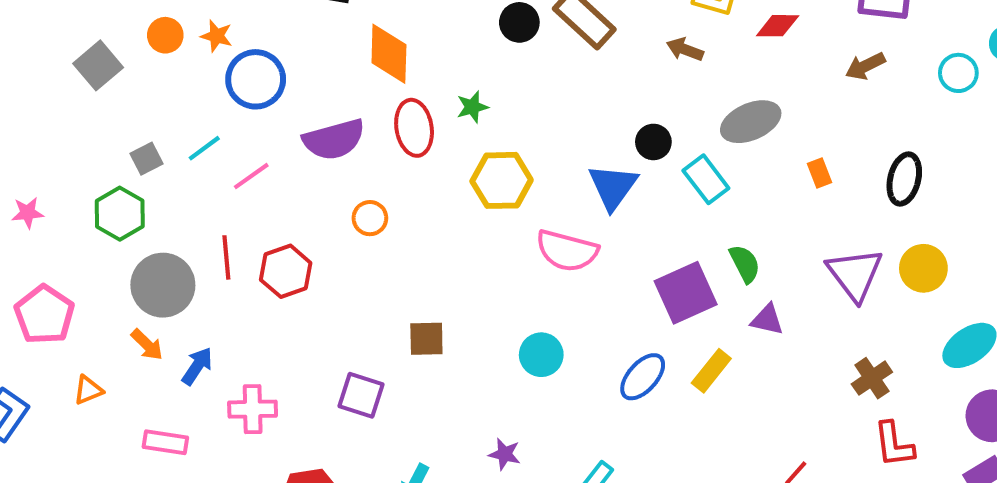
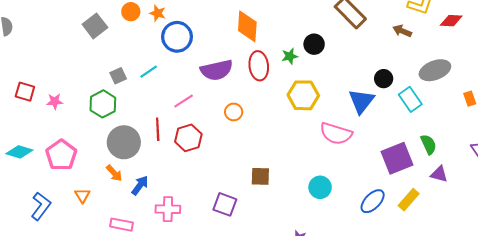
black circle: (519, 22) -> (314, 44), moved
pink line: (251, 176) -> (184, 101), moved
orange triangle: (88, 390) -> (82, 195), turned -42

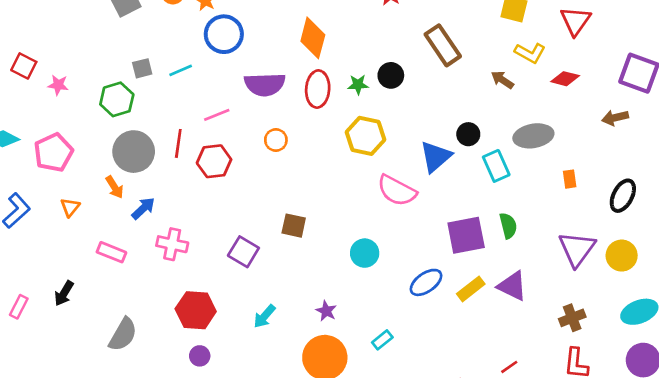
purple triangle: (439, 174) -> (512, 286), moved, size x1.4

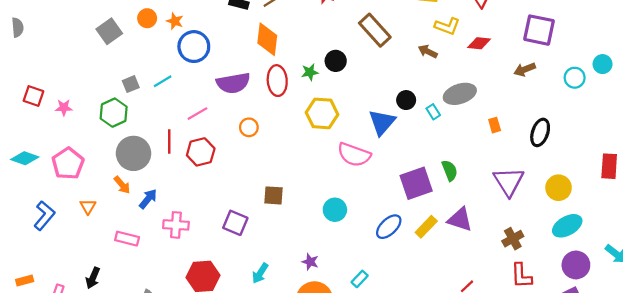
cyan rectangle: (496, 166) -> (433, 112), moved, size x0.6
yellow circle: (622, 256) -> (559, 188), moved

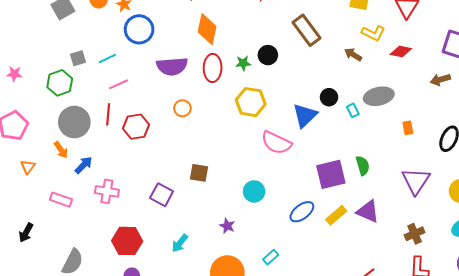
pink line: (197, 114) -> (119, 84), moved
purple star: (310, 262) -> (227, 226), moved

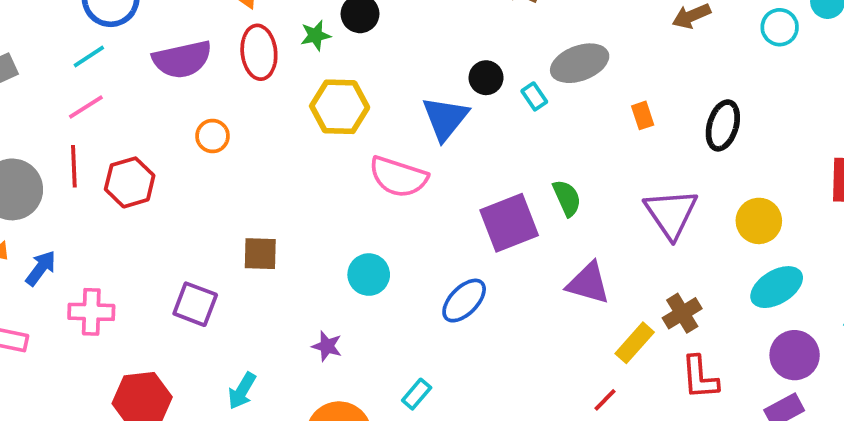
cyan line: (107, 58) -> (89, 56), moved
yellow rectangle: (336, 215) -> (635, 343), moved

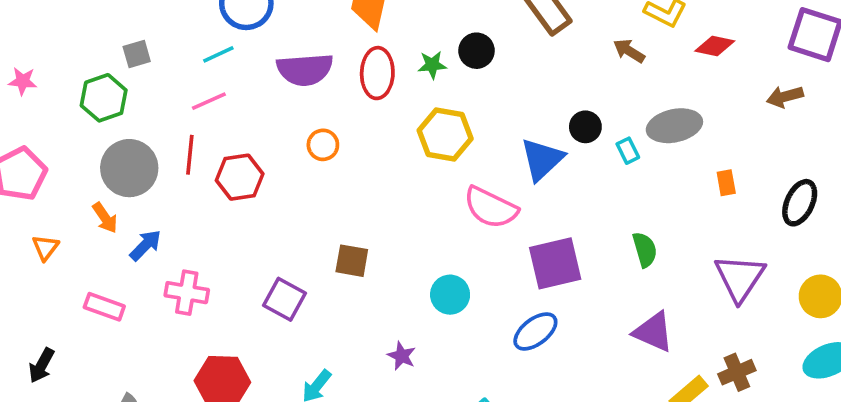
purple square: (509, 223) -> (555, 263), moved

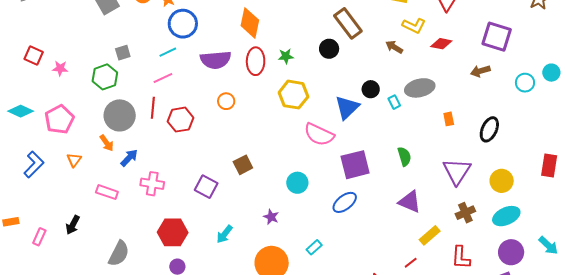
black circle: (477, 51) -> (329, 49), moved
brown square: (352, 261) -> (243, 165), turned -36
brown cross: (737, 372) -> (465, 213), moved

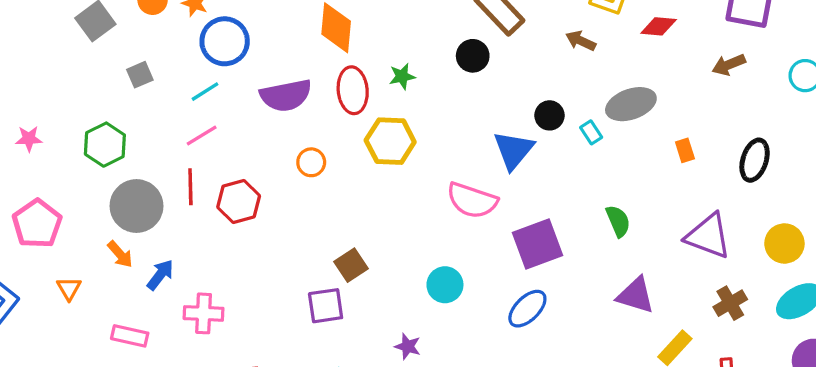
gray square: (123, 53) -> (140, 75), moved
yellow hexagon: (293, 95) -> (390, 141), moved
purple triangle: (457, 171) -> (708, 236), turned -36
purple square: (206, 187) -> (326, 306), moved, turned -30

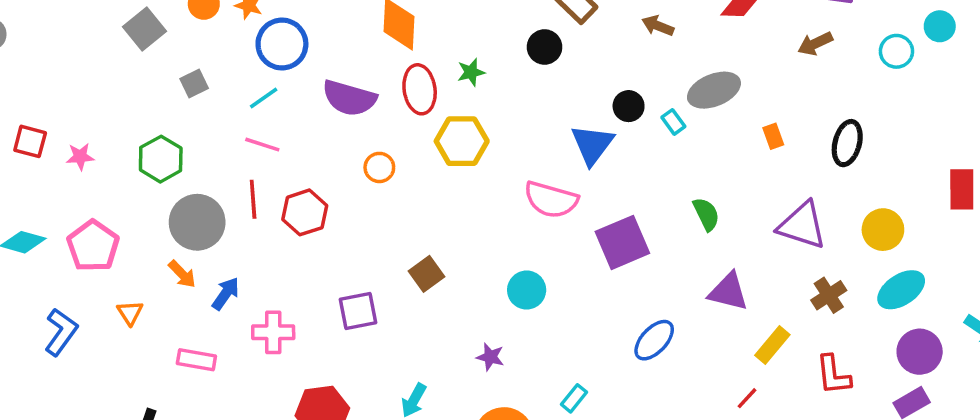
purple semicircle: (286, 95) -> (349, 98), turned 30
pink line: (202, 135) -> (262, 145), turned 52
purple square: (326, 306) -> (358, 311), moved
blue ellipse: (527, 309) -> (654, 340), moved

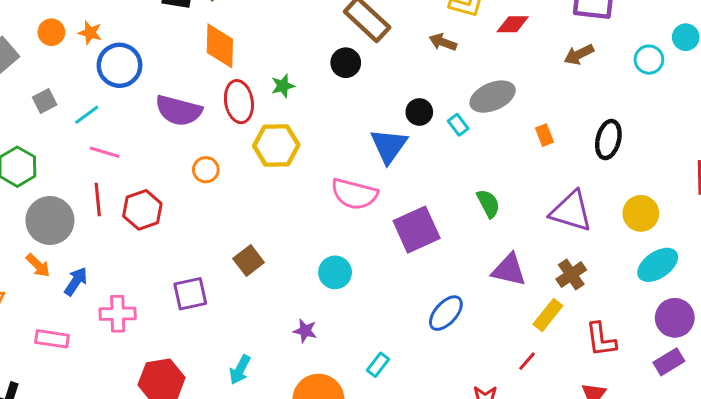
cyan line: (264, 98) -> (87, 115), moved
brown cross: (829, 295) -> (571, 275), moved

